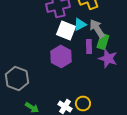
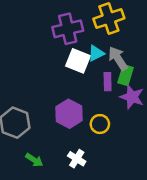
purple hexagon: (61, 56) -> (69, 114), moved
yellow circle: (83, 104) -> (100, 124), moved

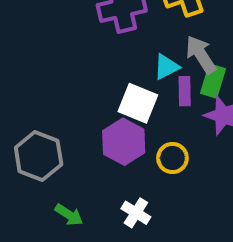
cyan triangle: (96, 53) -> (166, 67), moved
white square: (78, 61) -> (138, 103), moved

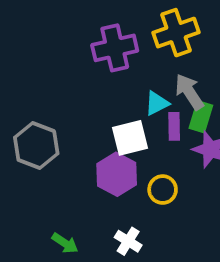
white square: (138, 103) -> (130, 138), turned -36
gray hexagon: (39, 156) -> (36, 146), moved

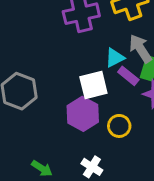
purple rectangle: (174, 126) -> (128, 76), turned -50

